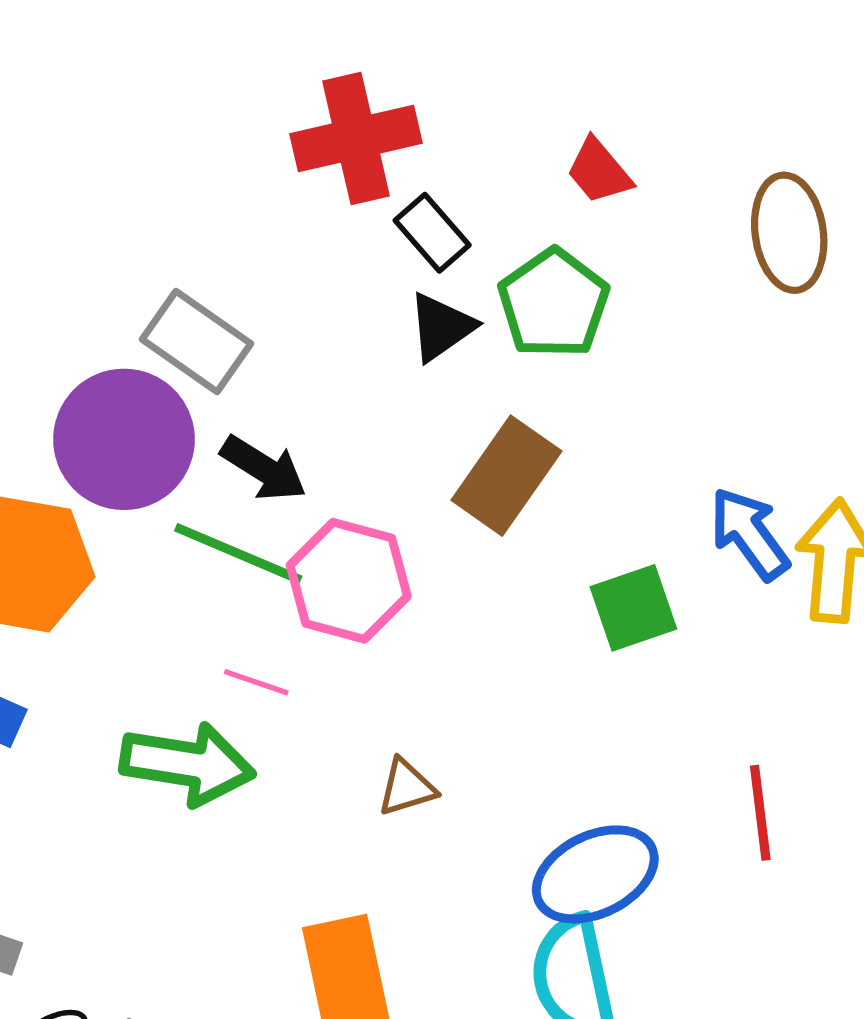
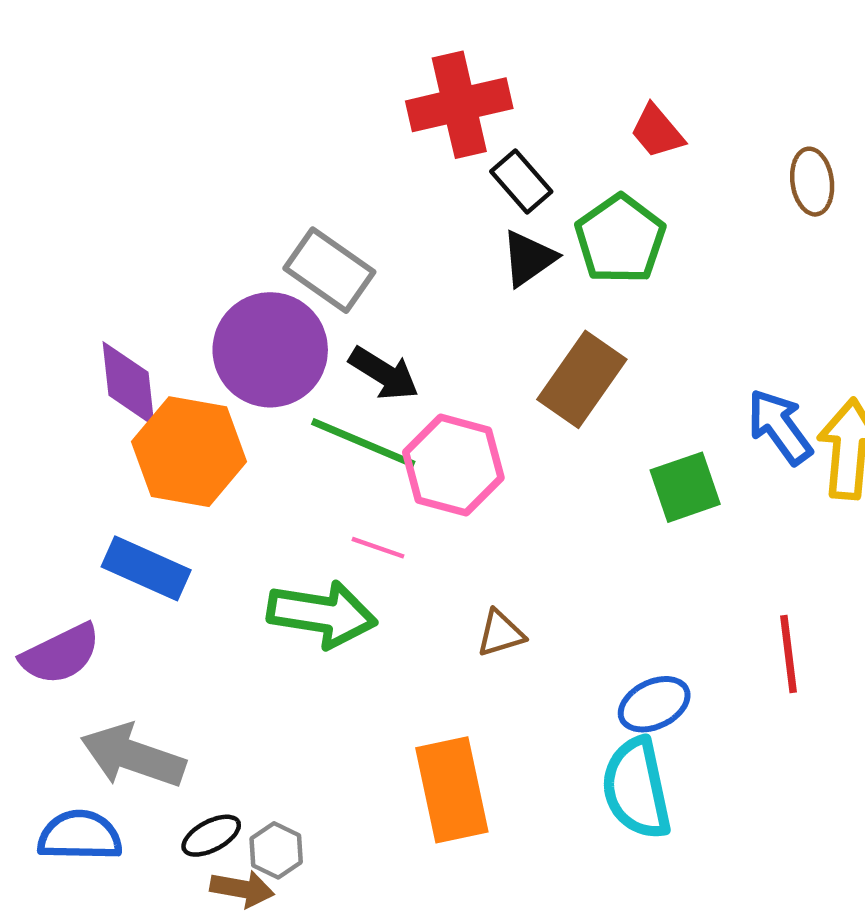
brown ellipse: (789, 233) -> (812, 182), size x0.7
blue ellipse: (595, 874) -> (654, 704), size x0.7

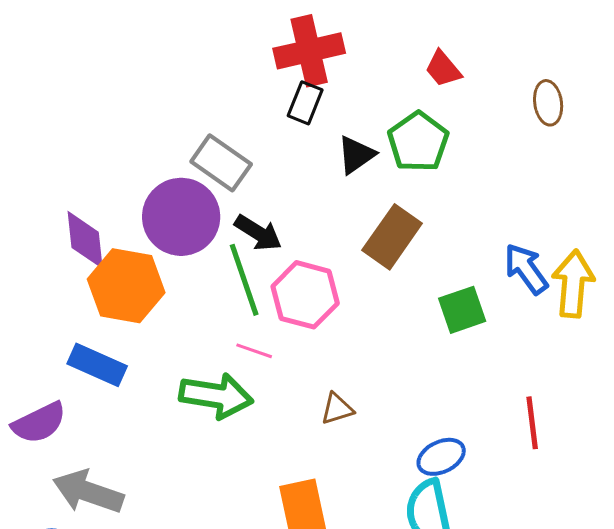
black rectangle: (521, 182) -> (305, 103), moved, turned 63
green line: (363, 443) -> (244, 280), turned 48

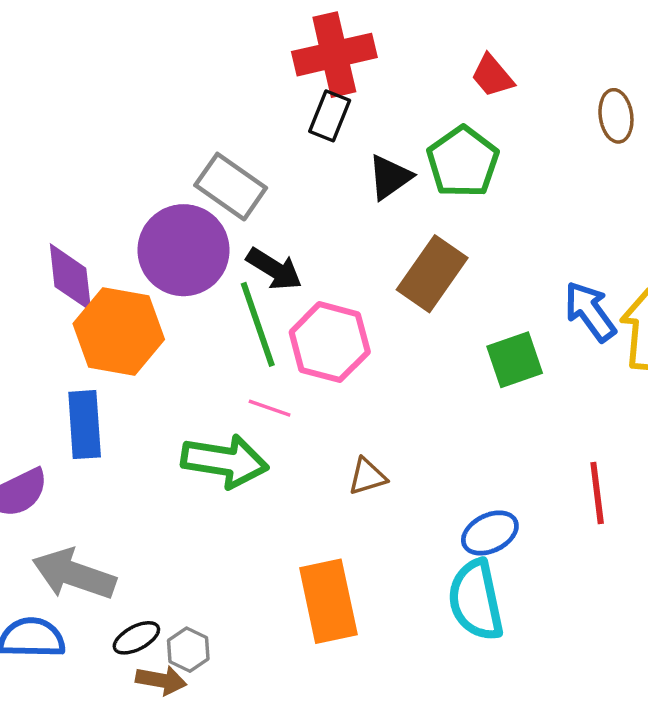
blue rectangle: (97, 365) -> (85, 425), turned 62

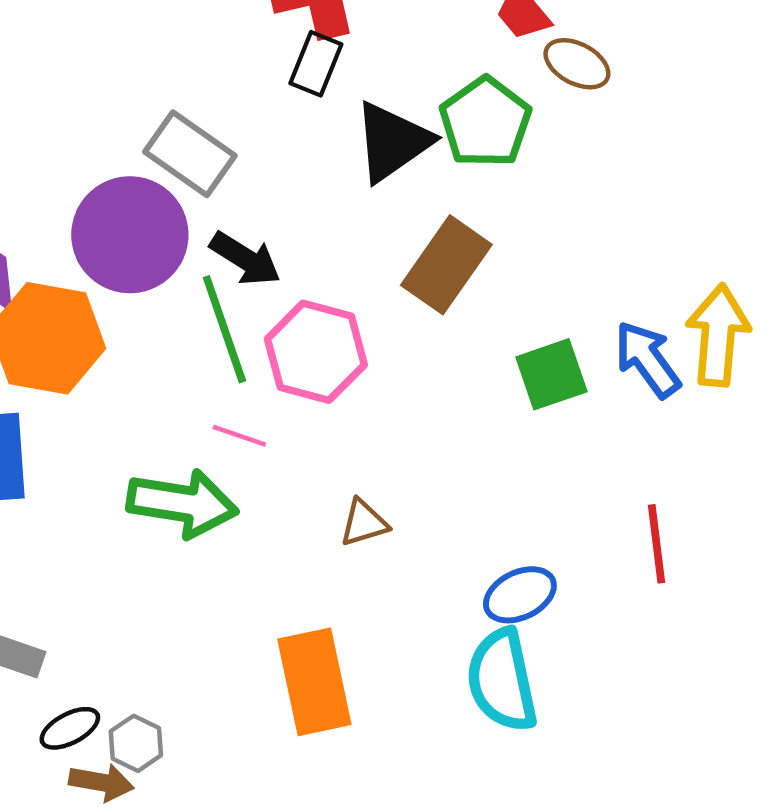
brown ellipse: (616, 116) -> (577, 64), moved, turned -54
black triangle: (390, 177) -> (392, 142), size x1.4
blue arrow: (590, 311) -> (647, 359), moved

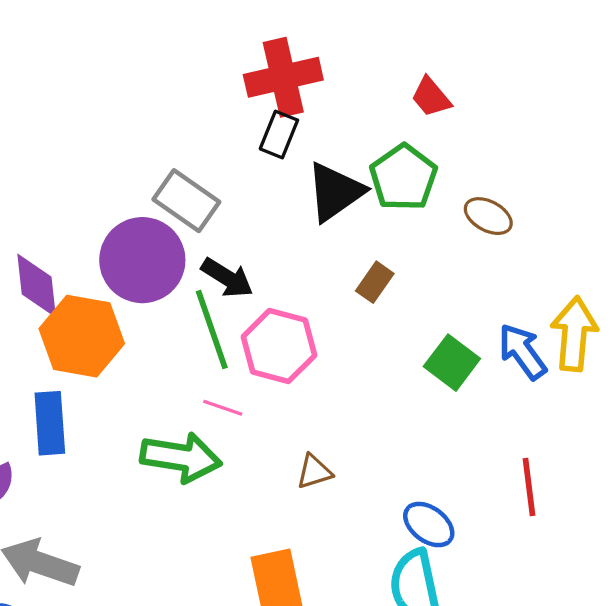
brown ellipse: (577, 64) -> (488, 216), moved
brown rectangle: (446, 265) -> (375, 282), size x0.6
green square: (551, 374) -> (452, 363), turned -34
blue ellipse: (520, 595) -> (429, 525), turned 63

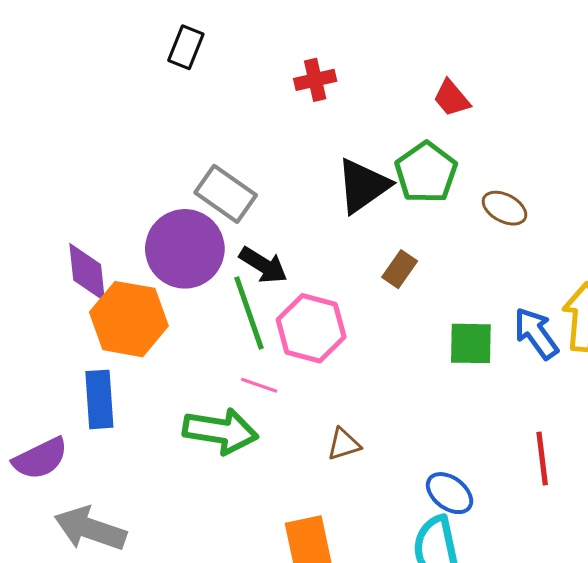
red cross: (283, 77) -> (315, 80), size x0.6
black rectangle: (279, 135) -> (186, 47), moved
green square: (452, 363) -> (471, 343), turned -36

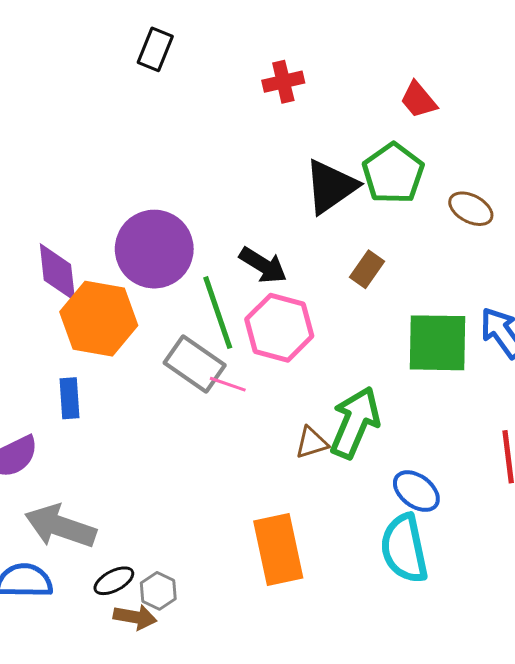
gray rectangle: (226, 194) -> (195, 364), moved
black arrow: (263, 265) -> (263, 265), moved
green square: (471, 343) -> (438, 343), size x1.4
blue rectangle: (99, 399) -> (70, 398), size x0.7
green arrow: (220, 431) -> (355, 422), moved, turned -76

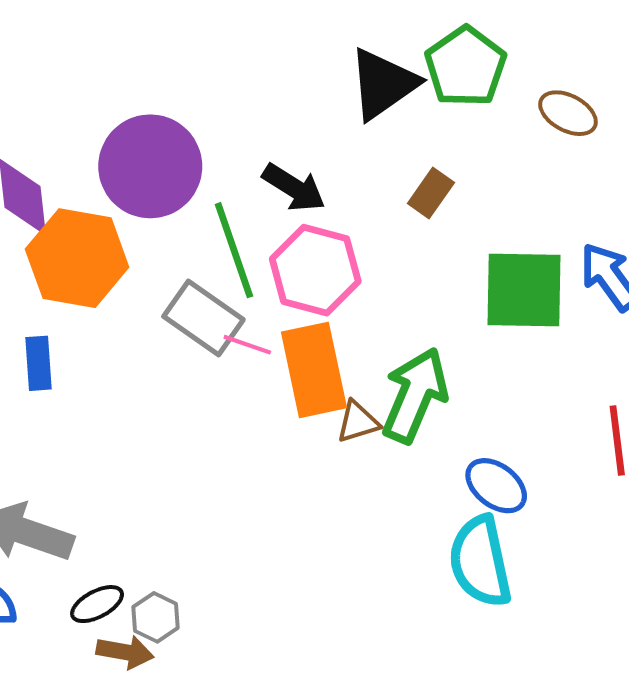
orange rectangle: (278, 550) -> (314, 370), moved

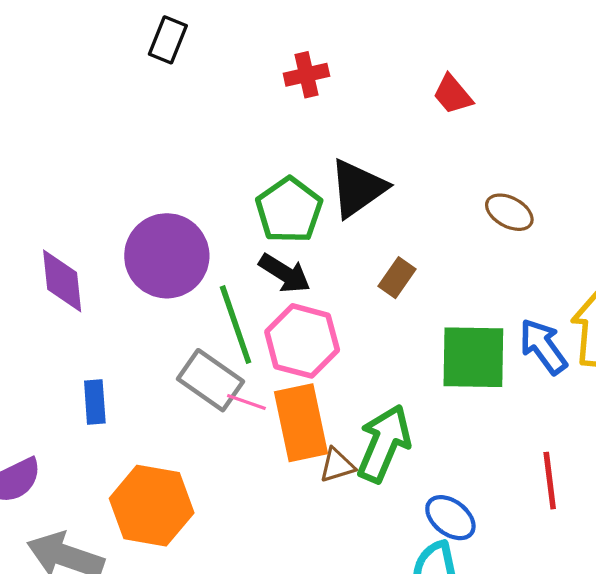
green pentagon: (466, 67) -> (289, 210), moved
orange hexagon: (77, 258) -> (152, 506), moved
blue rectangle: (38, 363) -> (95, 402), moved

